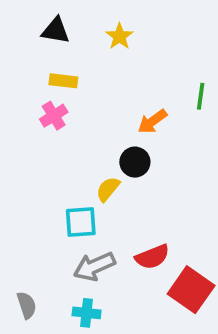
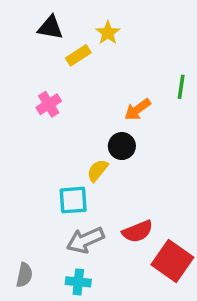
yellow rectangle: (63, 81) -> (78, 55), moved, turned -40
gray semicircle: (27, 305) -> (24, 275), turned 30

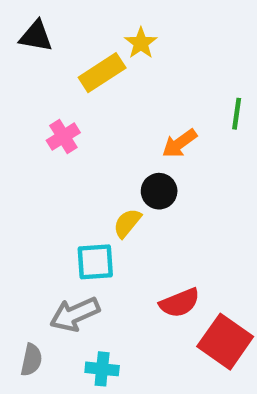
black triangle: (50, 28) -> (36, 36), moved
yellow rectangle: (78, 55) -> (102, 73), size x1.4
gray arrow: (85, 240) -> (75, 314), moved

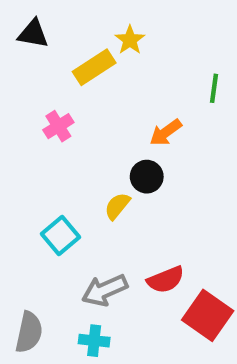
green line: (237, 114) -> (214, 88), moved
cyan square: (95, 262) -> (60, 235), moved, turned -36
gray arrow: (75, 314) -> (105, 290), moved
gray semicircle: (31, 360) -> (29, 332), size x1.4

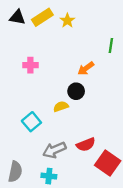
yellow rectangle: (94, 67) -> (42, 17), moved
pink cross: (58, 126) -> (30, 65), turned 32
yellow semicircle: (117, 206) -> (61, 106), turned 32

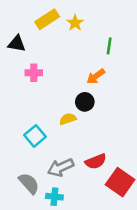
black triangle: (17, 17) -> (17, 44), moved
green line: (111, 46) -> (109, 46), moved
gray semicircle: (15, 172) -> (29, 183), moved, turned -54

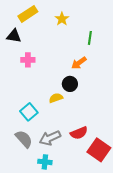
yellow rectangle: (47, 19) -> (28, 14), moved
gray semicircle: (29, 183) -> (24, 139), moved

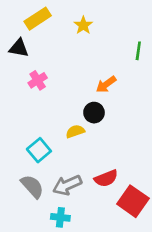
green line: (90, 38) -> (138, 51), moved
pink cross: (28, 60) -> (38, 80), turned -32

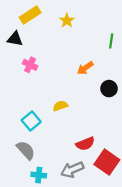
pink cross: (38, 80) -> (30, 65), turned -32
black circle: (94, 113) -> (109, 89), moved
gray arrow: (67, 185) -> (72, 170), moved
cyan cross: (60, 217) -> (39, 175), moved

